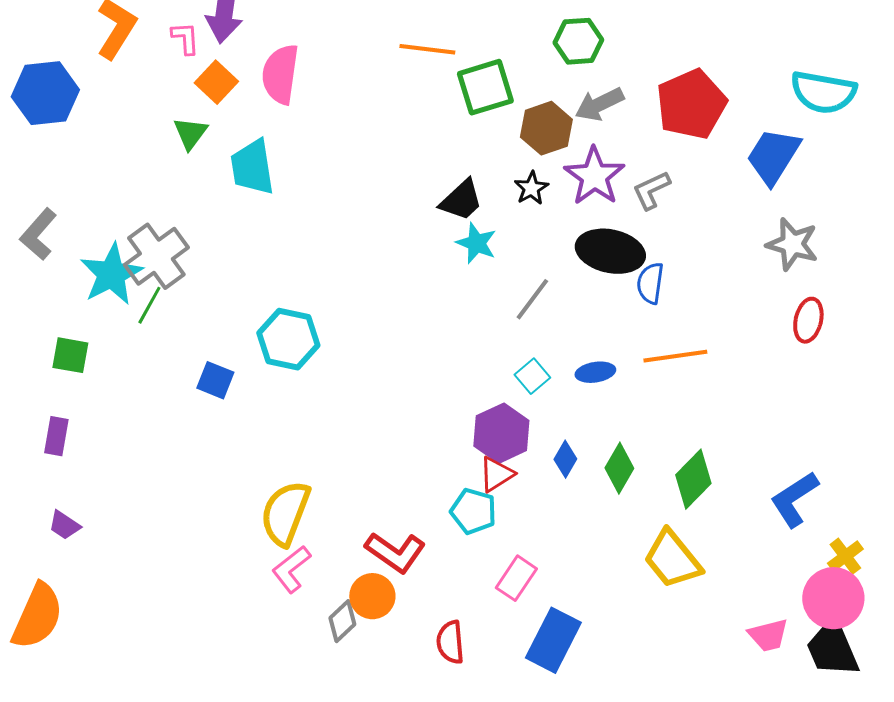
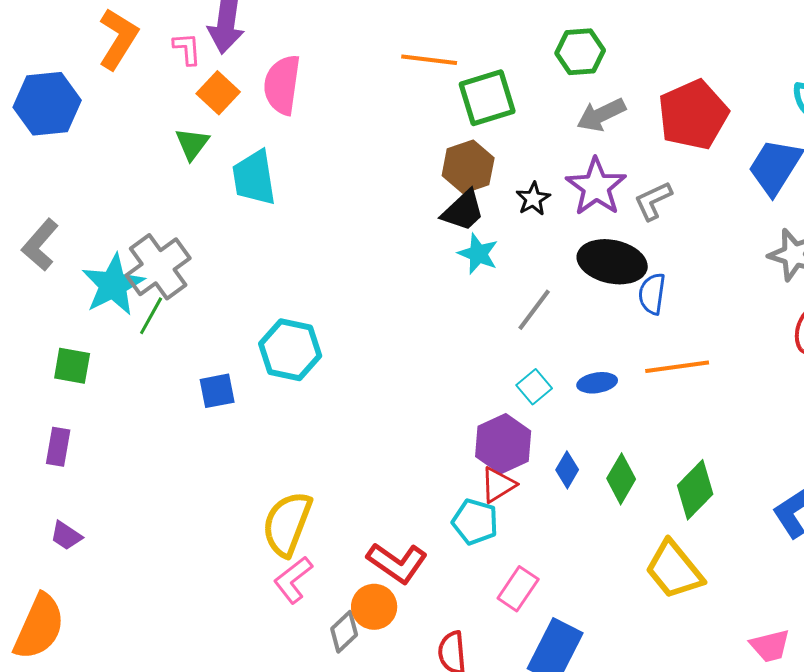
brown hexagon: (546, 128) -> (468, 167), moved
blue square: (215, 380) -> (217, 391), turned -33

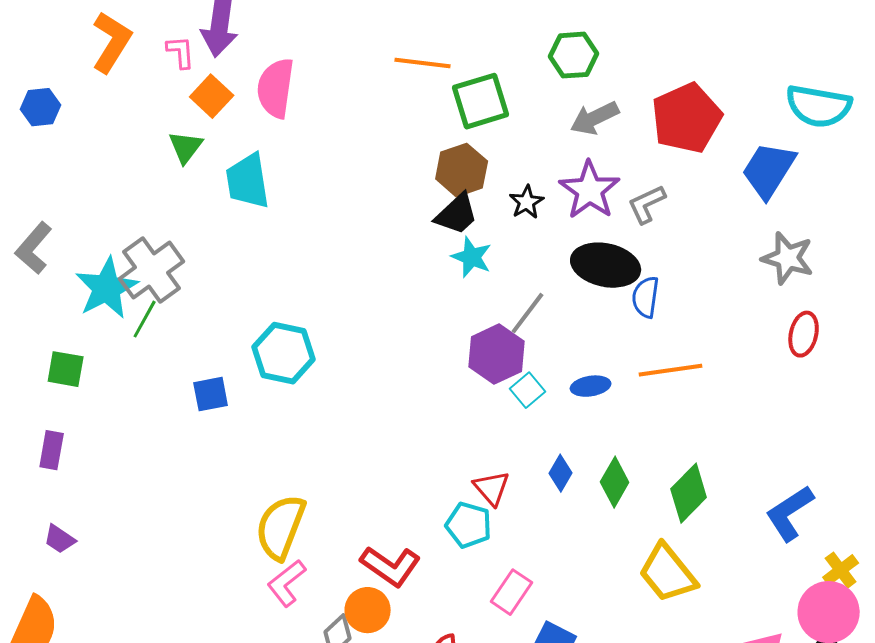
blue hexagon: (47, 104) -> (41, 107), size x0.6
purple hexagon: (503, 444) -> (497, 354), moved
red triangle: (498, 485) -> (492, 488), turned -39

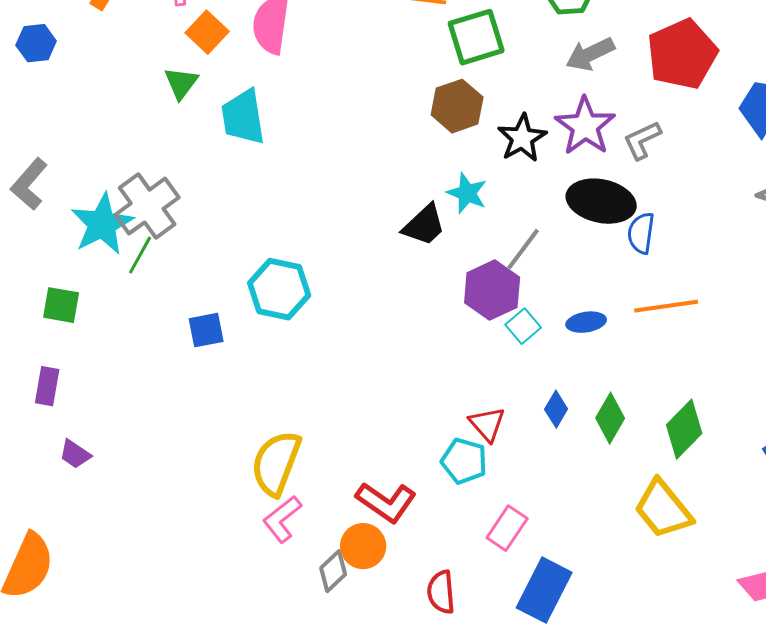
black star: (527, 202) -> (522, 138), size x1.4
black trapezoid: (457, 214) -> (424, 225), moved
purple trapezoid: (60, 539) -> (75, 454), moved

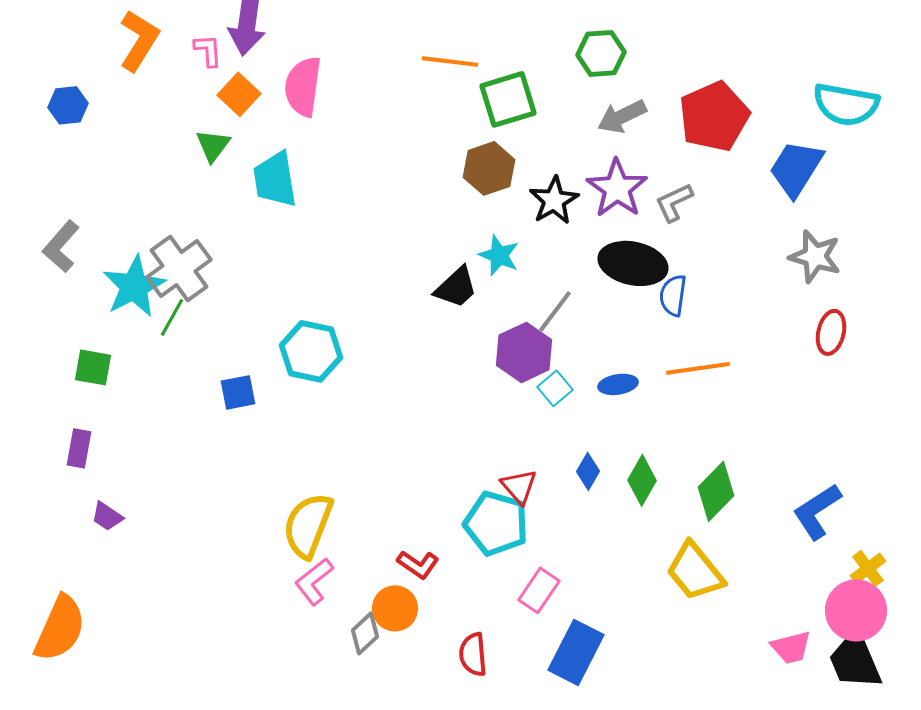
cyan pentagon: (464, 461) -> (496, 523), size x1.4
red L-shape: (386, 502) -> (418, 564), size x0.7

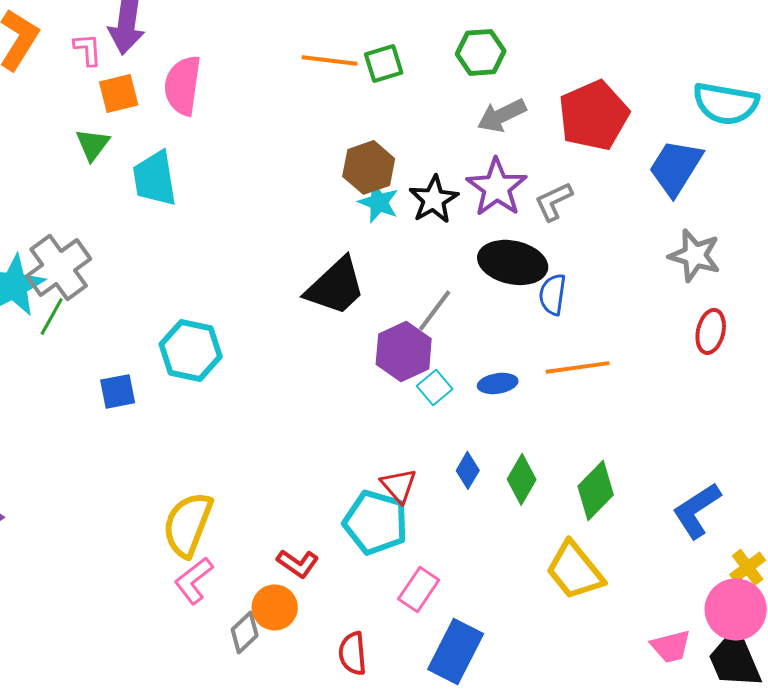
orange square: (239, 94) -> (119, 93), turned 33
green square: (508, 99) -> (384, 63), moved, size x0.7
cyan star: (499, 255) -> (379, 202), moved
black trapezoid: (456, 287) -> (336, 286), size x1.4

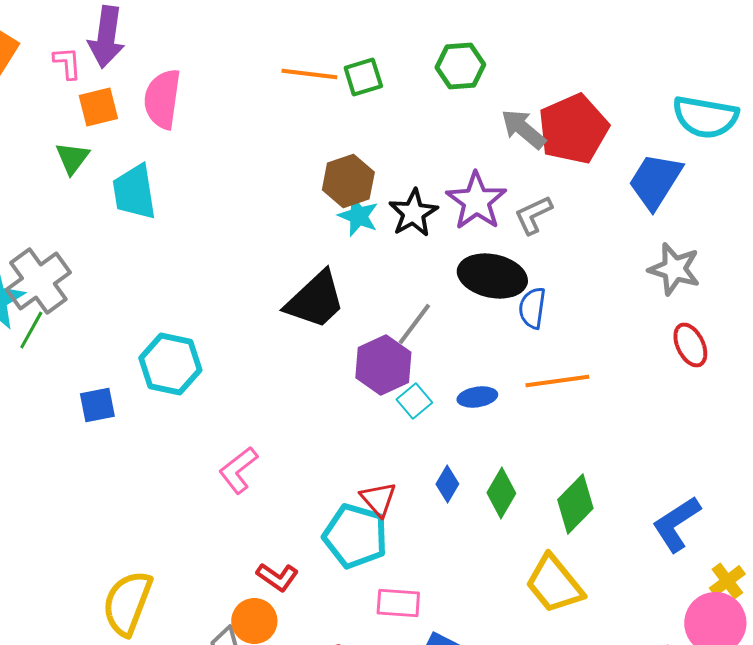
gray arrow: (502, 115) -> (523, 129), moved, turned 66
red ellipse: (711, 331) -> (690, 345), turned -39
yellow semicircle: (188, 524) -> (127, 603), moved
pink L-shape: (194, 580) -> (238, 470), moved
pink rectangle: (419, 589) -> (398, 603), turned 60

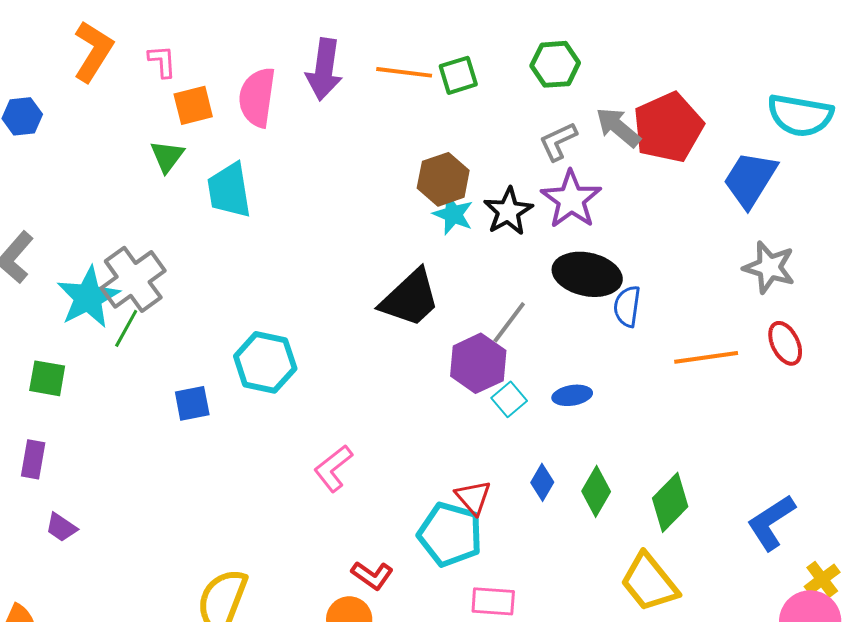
purple arrow: (106, 37) -> (324, 69), moved
gray L-shape: (533, 215) -> (558, 141), moved
orange line: (557, 381) -> (706, 357), moved

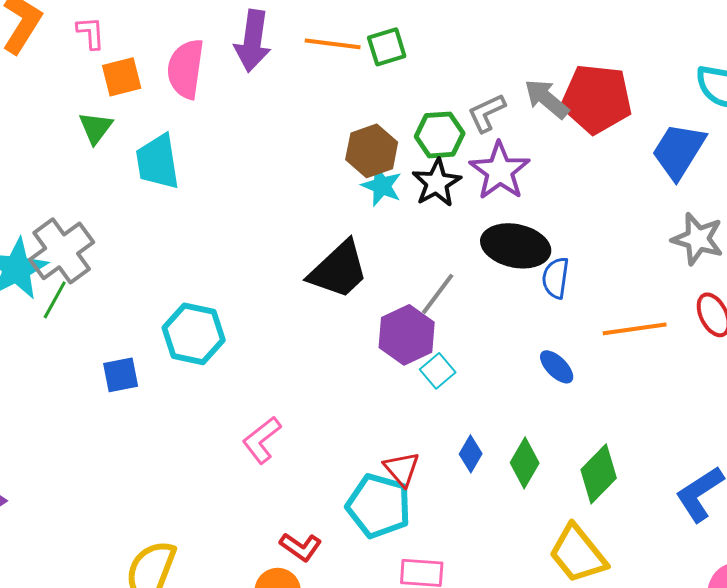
green hexagon: (555, 64) -> (440, 135), moved
red pentagon: (668, 127) -> (597, 99), turned 30
blue ellipse: (572, 395) -> (557, 367), moved, turned 54

